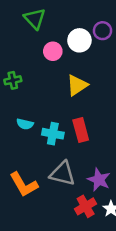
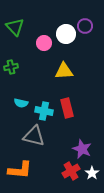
green triangle: (35, 19) -> (15, 27), moved
yellow triangle: (77, 85) -> (64, 71), turned 30
gray triangle: (63, 174) -> (34, 136), moved
orange L-shape: (24, 185) -> (20, 170), moved, turned -55

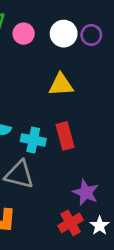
purple circle: (85, 26) -> (91, 35), moved
pink circle: (44, 43) -> (24, 34), moved

